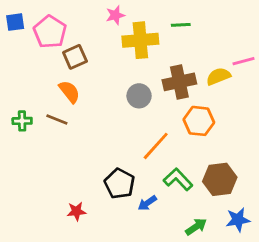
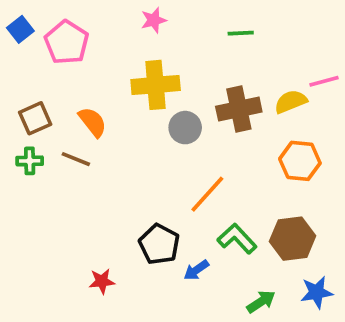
blue square: (15, 22) -> (20, 29), turned -30
yellow cross: (140, 40) -> (156, 85), moved
brown square: (75, 57) -> (35, 118), moved
orange hexagon: (199, 121) -> (300, 161), moved

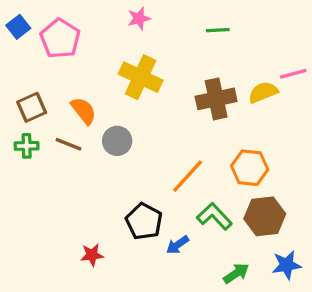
yellow cross: (156, 85) -> (141, 77), turned 30
gray circle: (185, 128) -> (117, 141), moved
orange hexagon: (300, 161) -> (250, 168), moved

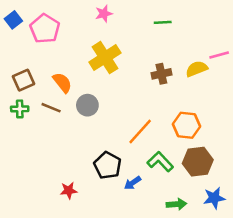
yellow cross: (141, 77) -> (105, 58), turned 32
brown cross: (216, 99) -> (161, 74), size x0.7
green arrow: (236, 273) -> (176, 204), turned 30

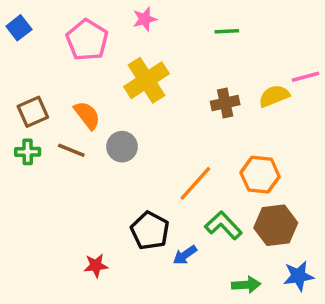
pink pentagon: (45, 29) -> (87, 40), moved

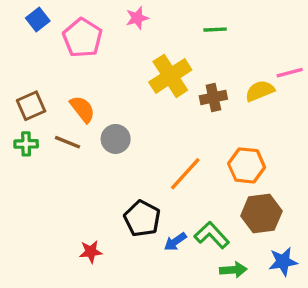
blue square: (19, 28) -> (38, 20), moved
yellow cross: (146, 80) -> (170, 76), moved
green L-shape: (223, 225) -> (212, 235), moved

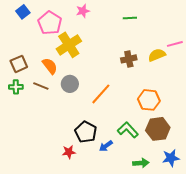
yellow cross: (170, 76) -> (69, 45), moved
orange line: (185, 174) -> (101, 94), moved
green L-shape: (212, 235) -> (128, 130), moved
red star: (91, 252) -> (69, 152), moved

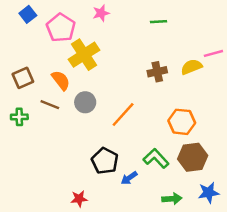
green cross: (16, 87) -> (19, 117), moved
red star: (69, 152) -> (79, 199), moved

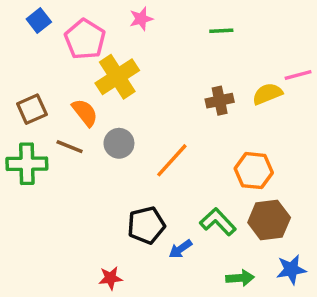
green cross: (19, 117) -> (27, 164), size x1.6
black pentagon: (105, 161) -> (146, 225), turned 30

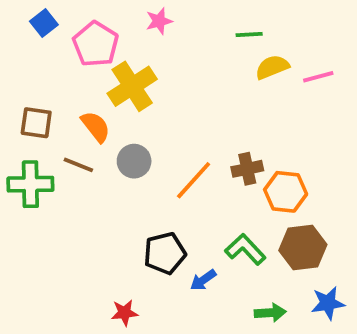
pink line: (298, 75) -> (318, 77), moved
yellow semicircle: (267, 94) -> (272, 67), moved
brown cross: (220, 101) -> (247, 169), moved
brown square: (32, 109) -> (36, 123), turned 32

